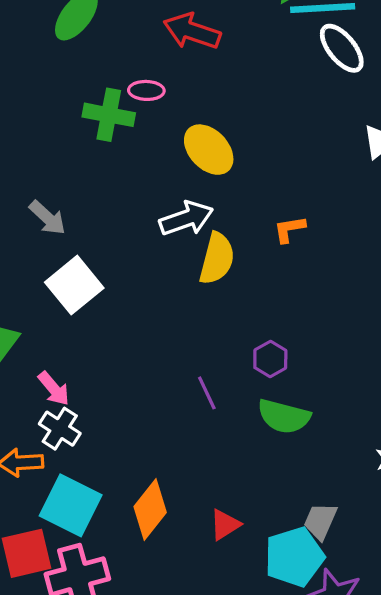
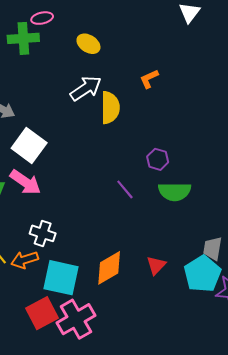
yellow ellipse: (209, 150) -> (88, 44), size x0.7
pink arrow: (54, 389) -> (25, 182), moved, size x1.4
orange diamond: (150, 510) -> (109, 268), turned 36

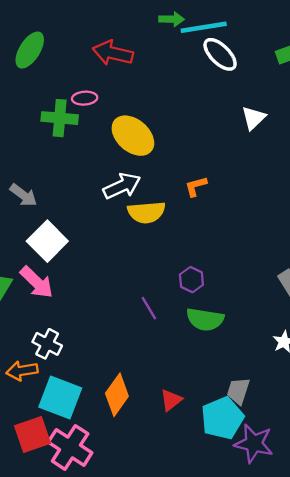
yellow ellipse: (88, 44) -> (133, 136), size x1.6
yellow semicircle: (110, 108) -> (146, 212), turned 76
orange diamond: (109, 268) -> (117, 395), turned -33
pink cross: (76, 319) -> (70, 447), turned -36

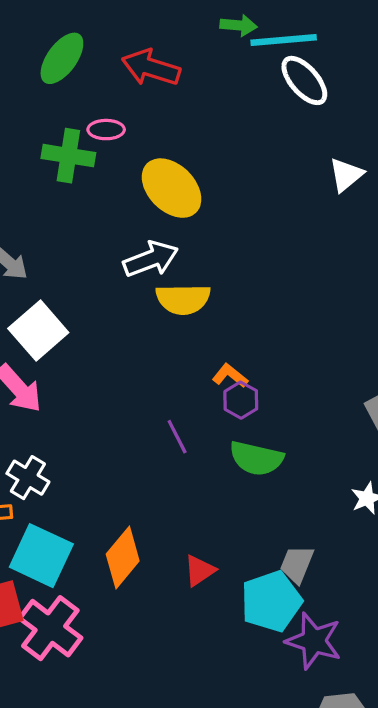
green ellipse: (30, 50) -> (62, 58), moved
orange L-shape: (196, 186) -> (230, 376), moved, turned 50

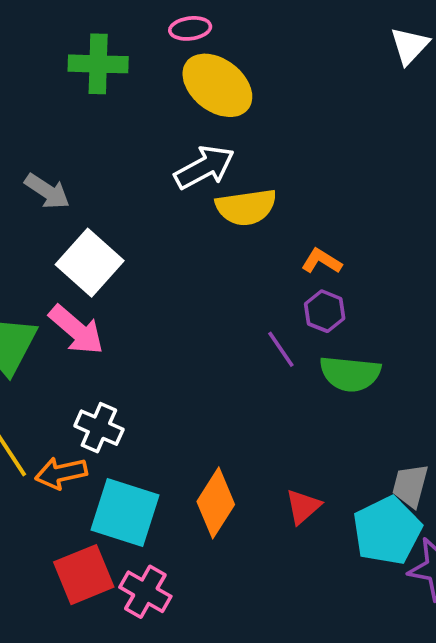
pink ellipse: (106, 130) -> (190, 28), moved
orange L-shape: (230, 376) -> (322, 261), moved
purple line: (177, 437) -> (281, 349), moved
pink cross: (50, 628) -> (145, 592), size x0.7

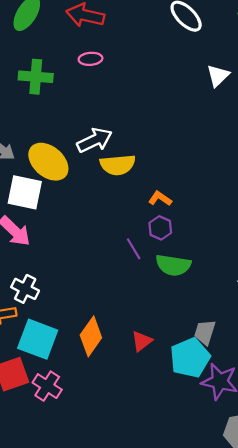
yellow ellipse: (217, 85) -> (48, 162), moved
white square: (90, 263) -> (25, 192), turned -33

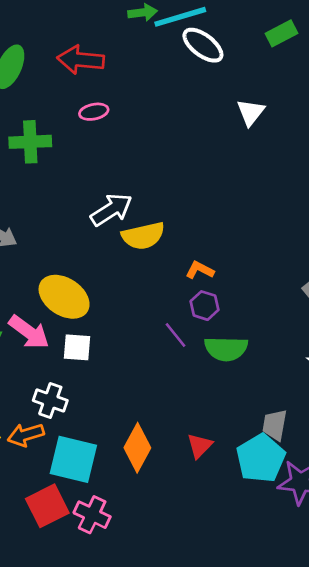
yellow ellipse: (48, 162) -> (64, 297), moved
white square: (25, 192) -> (77, 347), moved, size x0.7

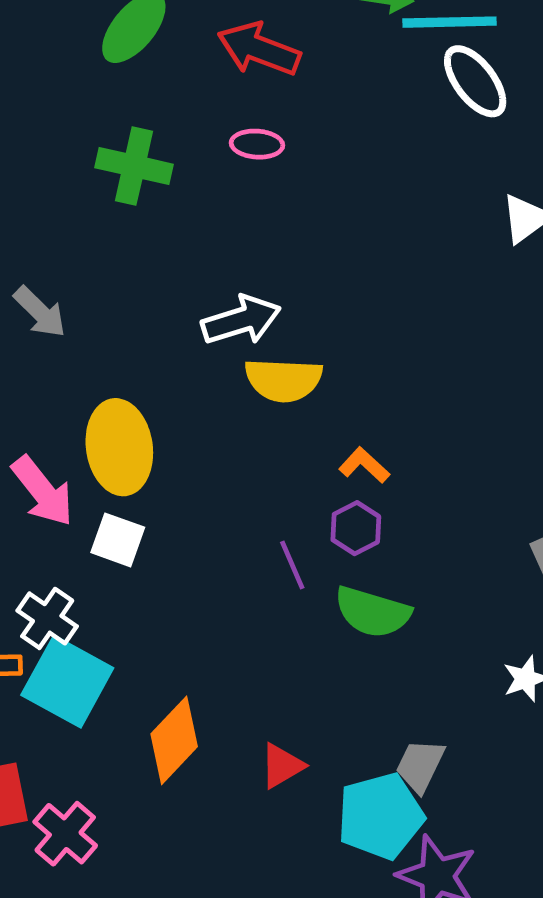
yellow ellipse: (64, 297) -> (119, 447), turned 33
cyan square: (73, 459) -> (67, 681), moved

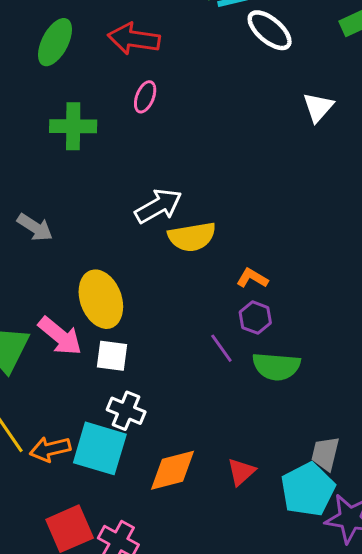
pink ellipse: (257, 144) -> (145, 97), turned -60
white cross: (47, 618) -> (126, 411), moved
orange diamond: (174, 740) -> (172, 470), turned 44

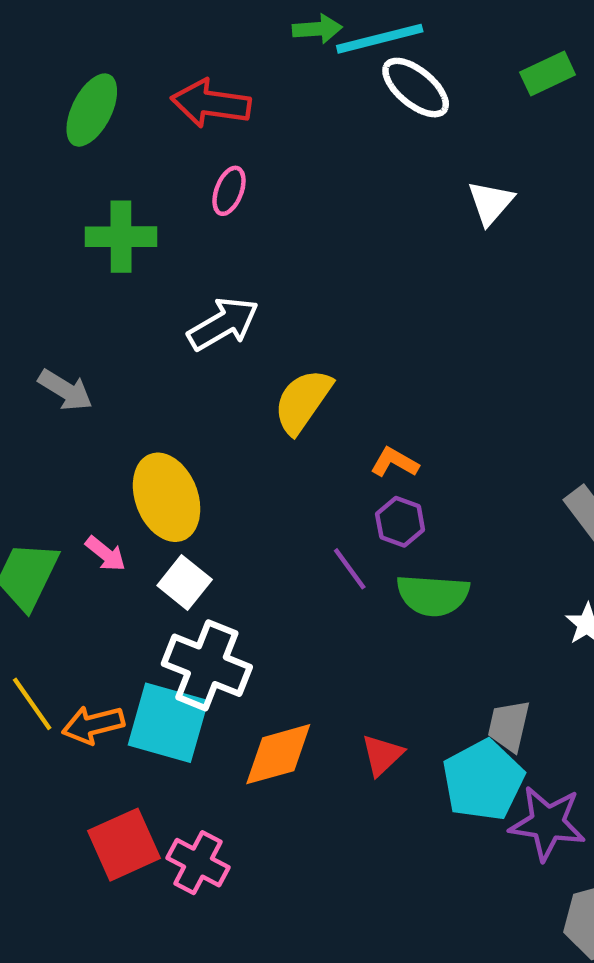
white arrow: (158, 206) -> (223, 324), moved
yellow semicircle: (192, 237) -> (303, 401), turned 135
pink arrow: (60, 336) -> (106, 554), size x0.6
white square: (112, 356) -> (185, 582), turned 32
white cross: (126, 411) -> (207, 665), size x1.5

